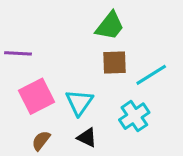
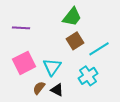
purple line: (18, 53) -> (21, 28), moved
brown square: (114, 63) -> (75, 41), turned -30
brown semicircle: (41, 141) -> (39, 88), moved

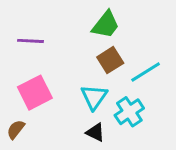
cyan triangle: (52, 67) -> (94, 97), moved
brown semicircle: (39, 88) -> (16, 129), moved
black triangle: (57, 90) -> (95, 132), moved

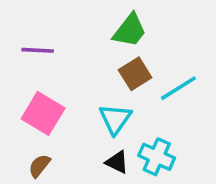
pink square: (35, 93) -> (43, 113), turned -32
cyan cross: (129, 112) -> (157, 157), moved, turned -32
brown semicircle: (16, 129) -> (39, 166), moved

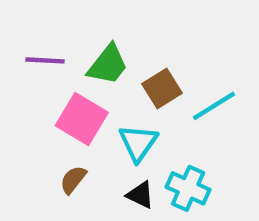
green trapezoid: (130, 30) -> (108, 65), moved
pink square: (43, 113) -> (82, 119), moved
brown semicircle: (39, 166) -> (73, 180), moved

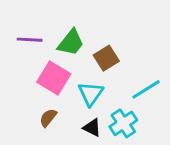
cyan line: (214, 106) -> (146, 89), moved
cyan cross: (188, 188) -> (123, 123), turned 32

